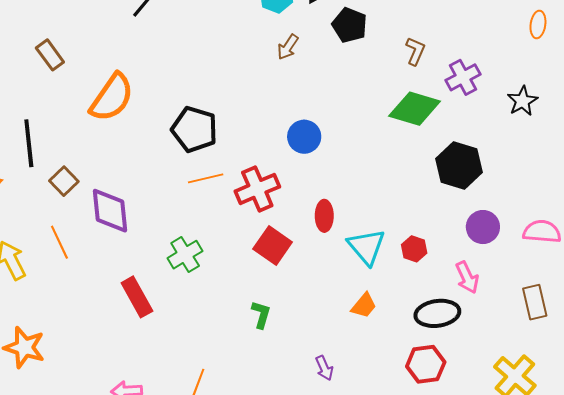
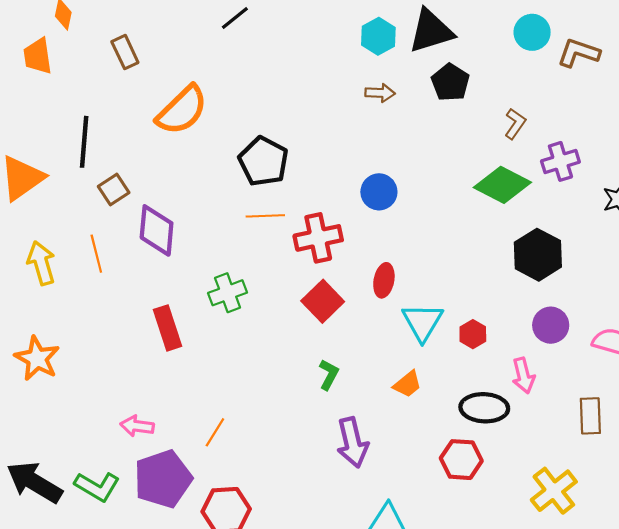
brown arrow: (288, 47) -> (380, 93), turned -132
green L-shape: (261, 314) -> (329, 375), moved
purple arrow: (324, 368) -> (352, 443), size x1.8

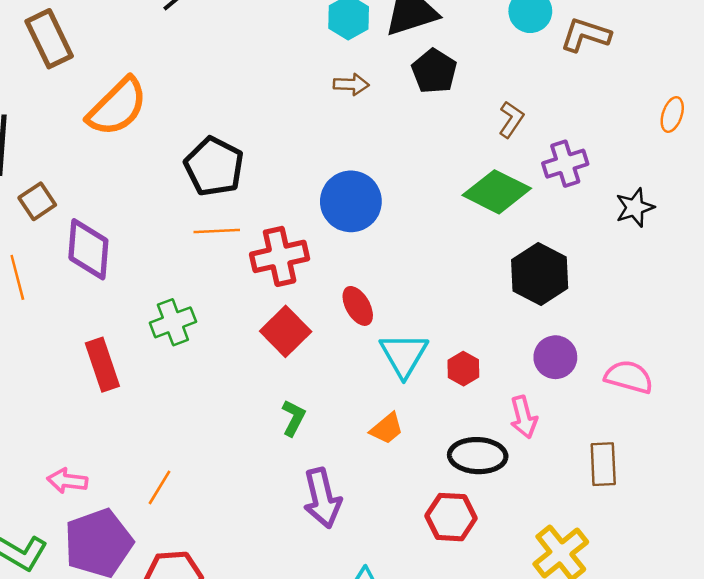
brown rectangle: (125, 52) -> (49, 39), size x1.4
blue circle: (379, 192) -> (351, 201), size x1.4
red ellipse: (384, 280) -> (358, 306), turned -40

